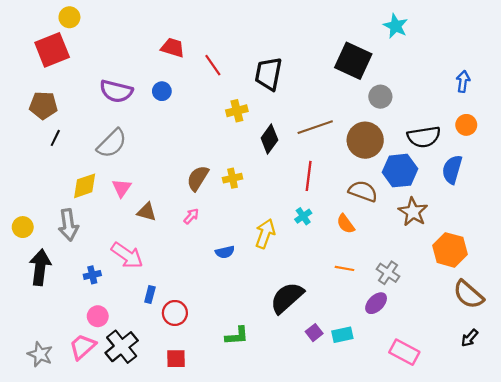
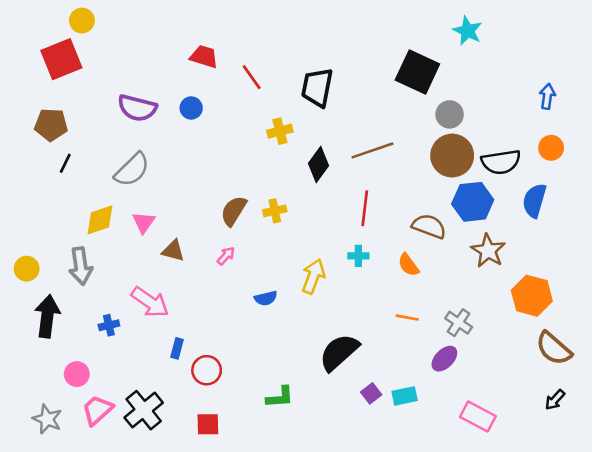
brown circle: (365, 140) -> (452, 156), moved
cyan cross: (303, 216) -> (358, 256), turned 35
pink circle: (98, 316) -> (77, 374), moved

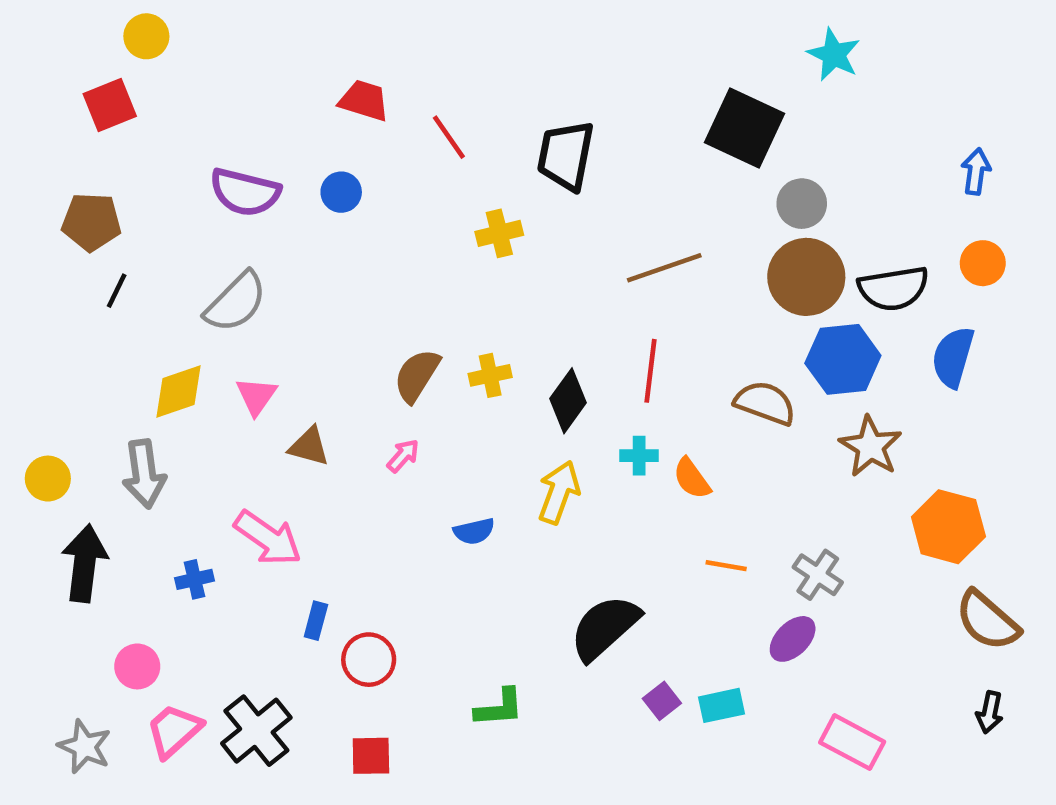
red square: (61, 59) -> (110, 105), size x0.7
black diamond: (318, 165) -> (568, 401), moved
orange semicircle: (408, 265) -> (692, 479), moved
black arrow: (555, 400) -> (990, 712), turned -30

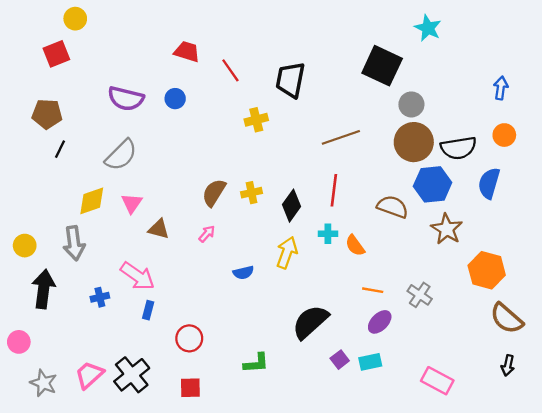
blue rectangle: (316, 621) -> (148, 310), moved
purple ellipse: (793, 639) -> (380, 322), moved
pink circle: (137, 666) -> (19, 342), moved

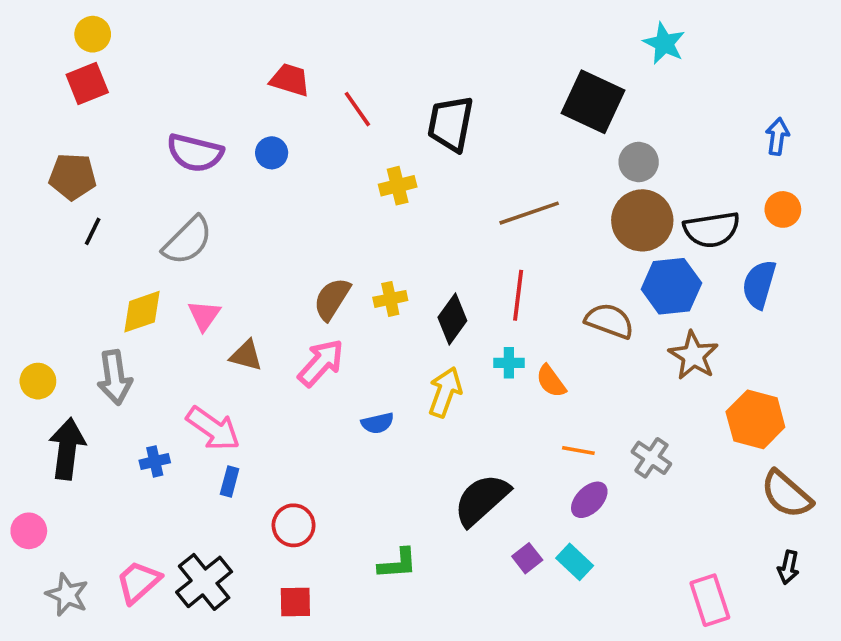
yellow circle: (75, 19) -> (93, 34), moved
pink arrow: (207, 234) -> (321, 363), size x1.8
cyan rectangle: (370, 362) -> (575, 562), turned 55
pink rectangle: (437, 381) -> (710, 600), moved, turned 44

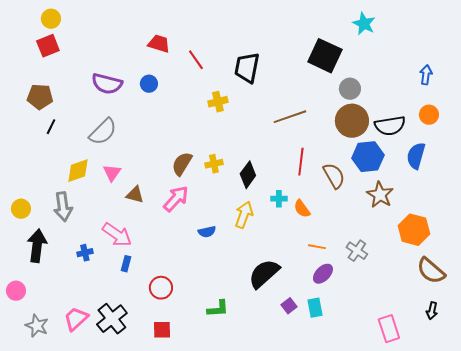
red line: (518, 295) -> (301, 162), moved
brown semicircle: (609, 321) -> (334, 176), turned 40
cyan rectangle: (575, 562) -> (315, 308), turned 36

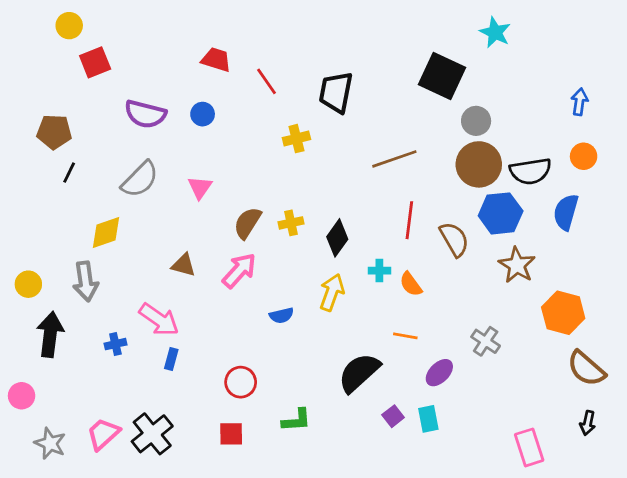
red square: (48, 46) -> (95, 62), moved
pink triangle: (112, 173) -> (200, 188), moved
orange line: (317, 247) -> (405, 336), moved
red circle: (161, 288) -> (241, 382), moved
red square: (162, 330) -> (231, 434), moved

